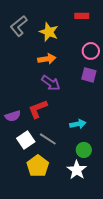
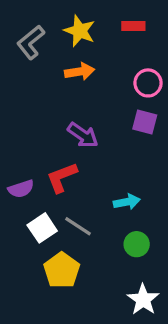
yellow star: (49, 32) -> (80, 31), moved
orange arrow: (47, 59) -> (80, 72), moved
white star: (77, 170) -> (143, 300), moved

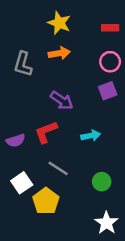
red rectangle: (133, 26) -> (110, 28), moved
gray L-shape: (31, 42) -> (23, 64), moved, turned -35
purple square: (145, 122) -> (108, 91), turned -36
cyan arrow: (127, 202) -> (91, 136), moved
white square: (42, 228) -> (22, 183), moved

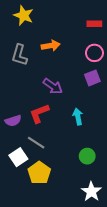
yellow star: (59, 23) -> (24, 15), moved
cyan arrow: (91, 136) -> (78, 116), turned -91
gray line: (58, 168) -> (36, 143), moved

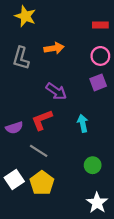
white square: (18, 157) -> (14, 180), moved

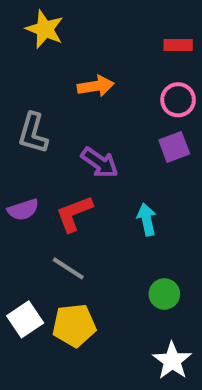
gray L-shape: (21, 58) -> (33, 133), moved
purple semicircle: (14, 128) -> (23, 210), moved
yellow pentagon: (42, 183) -> (74, 325), turned 30

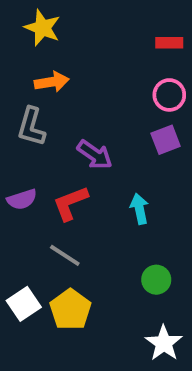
orange arrow: (96, 86) -> (52, 82), moved
yellow pentagon: (74, 325) -> (70, 310), turned -30

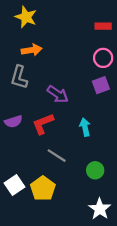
gray line: (65, 255) -> (57, 156), moved

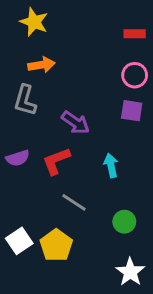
purple square: (101, 85) -> (132, 111), turned 30

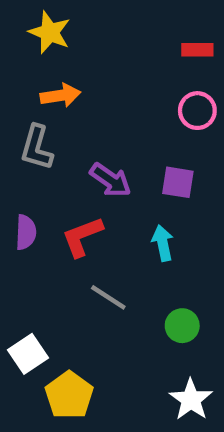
purple square: (132, 111) -> (178, 182), moved
purple semicircle: (18, 158) -> (26, 232), turned -70
yellow pentagon: (56, 245) -> (69, 395), moved

